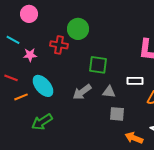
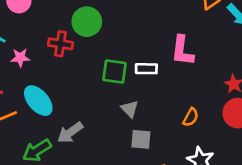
white rectangle: (135, 81) -> (146, 69), moved
gray arrow: (82, 92) -> (70, 132), moved
gray triangle: (109, 92) -> (130, 109), turned 40

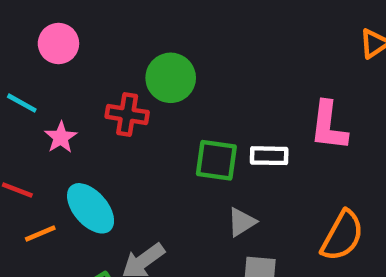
pink star: (20, 58) -> (61, 137), turned -30
gray triangle: (130, 109) -> (242, 222), turned 42
orange semicircle: (191, 117) -> (342, 236), size x1.6

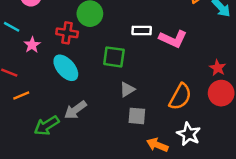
pink L-shape: (329, 126) -> (173, 39), turned -72
white rectangle: (269, 156) -> (142, 30), moved
cyan ellipse: (91, 208) -> (66, 68), moved

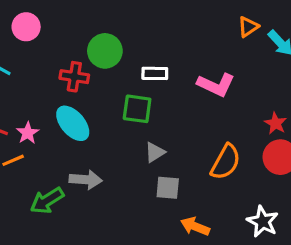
white rectangle: (142, 30) -> (155, 73), moved
pink star: (32, 45) -> (28, 133), moved
gray arrow: (75, 110) -> (86, 180), turned -140
white star: (189, 134) -> (263, 221), moved

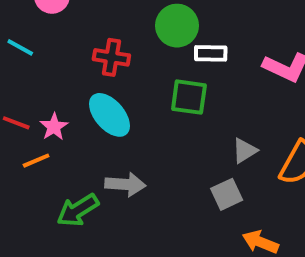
green circle: (105, 51) -> (177, 26), moved
gray triangle: (155, 152) -> (244, 151), moved
gray square: (168, 188) -> (227, 194), turned -30

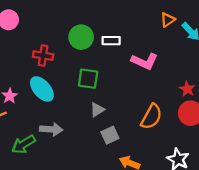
white rectangle: (211, 53) -> (111, 41), moved
gray triangle: (244, 151) -> (97, 110), moved

